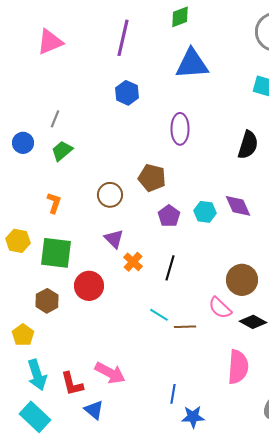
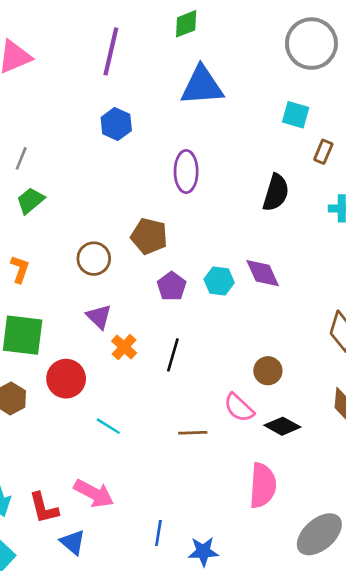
brown circle: (242, 280) -> (268, 371), size x0.7
cyan line: (159, 315) -> (108, 426), moved
blue line: (173, 394) -> (158, 533), moved

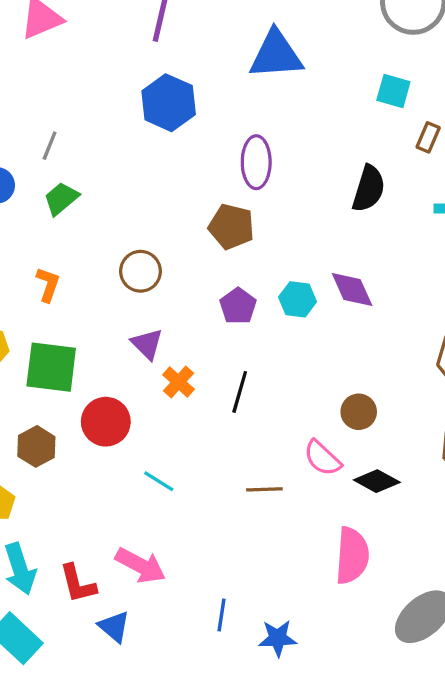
blue hexagon: (116, 124) -> (169, 103), size x1.4
brown pentagon: (149, 236) -> (231, 227), moved

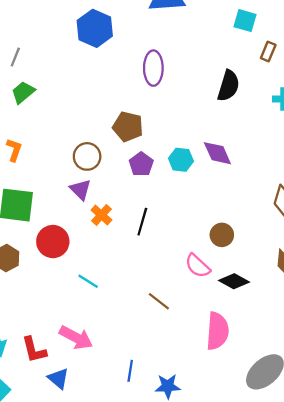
brown pentagon: (231, 227) -> (128, 127), moved
brown circle: (140, 271) -> (87, 156), moved
brown line: (264, 489) -> (159, 301), moved, turned 40

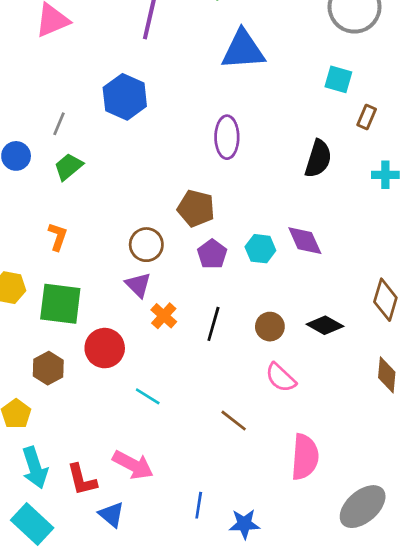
blue hexagon: (95, 28) -> (125, 97), moved
brown circle: (222, 235) -> (270, 327), moved
black diamond: (234, 281) -> (325, 325), moved

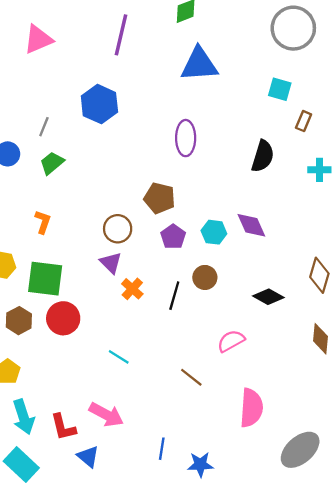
brown circle: (270, 327) -> (205, 277), moved
red circle: (105, 348) -> (63, 318), moved
brown hexagon: (48, 368) -> (19, 321), moved
pink semicircle: (281, 378) -> (231, 341), turned 108

